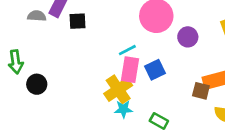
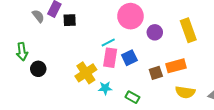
gray semicircle: (37, 16) -> (38, 16), turned 48
yellow cross: (118, 89) -> (86, 73), moved
brown square: (201, 91) -> (156, 73), moved, turned -32

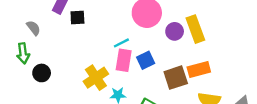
gray semicircle: (38, 16) -> (33, 28), moved
yellow rectangle: (188, 30) -> (195, 29), moved
brown square: (156, 73) -> (176, 78), size x1.5

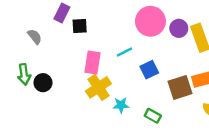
purple circle: (175, 31) -> (179, 28), moved
green arrow: (23, 53) -> (24, 74), moved
pink rectangle: (124, 60) -> (93, 63), moved

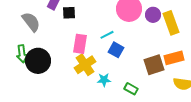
gray semicircle: (35, 37) -> (31, 22), size x1.5
blue square: (149, 70) -> (116, 50), moved, turned -35
black circle: (43, 83) -> (38, 61), size x1.6

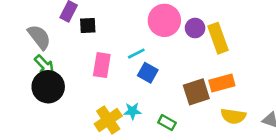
green arrow: (22, 54) -> (44, 65), moved, turned -36
yellow cross: (85, 65) -> (108, 120), moved

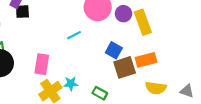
black square: (88, 25) -> (22, 12), moved
pink rectangle: (102, 65) -> (42, 64), moved
blue square: (148, 73) -> (114, 50), moved

